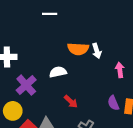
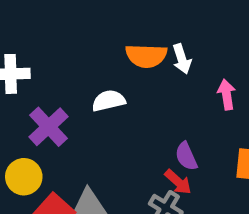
red arrow: (71, 102) -> (178, 182), moved
purple semicircle: (113, 103) -> (186, 156), moved

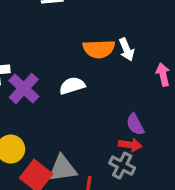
purple cross: (48, 127) -> (24, 88), moved
red arrow: (178, 182) -> (130, 145), turned -30

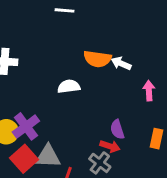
white arrow: (127, 49) -> (121, 63), turned 126
purple cross: (24, 88) -> (26, 126), moved

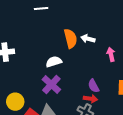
orange semicircle: (97, 59) -> (70, 38), turned -102
purple cross: (26, 126) -> (51, 85), moved

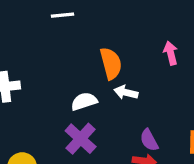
white arrow: (88, 39) -> (126, 92), moved
pink arrow: (111, 54) -> (171, 53), moved

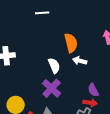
white semicircle: (84, 101) -> (54, 66), turned 84

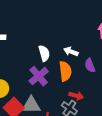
orange semicircle: (71, 43) -> (65, 71), moved
purple semicircle: (93, 90) -> (90, 65), moved

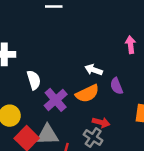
white semicircle: (44, 53) -> (34, 80), moved
orange semicircle: (65, 71) -> (87, 93), turned 72

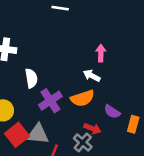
pink arrow: (131, 45) -> (101, 53), moved
purple semicircle: (117, 86) -> (112, 112), moved, turned -42

